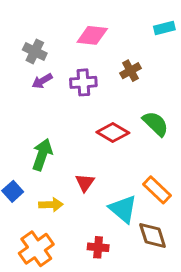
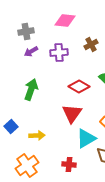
gray cross: (35, 52) -> (26, 32), turned -35
green arrow: (42, 155) -> (31, 90), moved
red triangle: (85, 183) -> (72, 114), moved, size x1.5
cyan triangle: (123, 209) -> (86, 138), turned 50

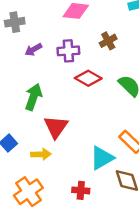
gray cross: (26, 32) -> (15, 22), moved
red diamond: (79, 86) -> (88, 78), moved
red triangle: (72, 114) -> (56, 127), moved

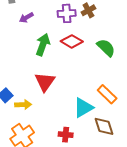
purple cross: (68, 51) -> (67, 13), moved
green arrow: (33, 97) -> (43, 45), moved
yellow arrow: (41, 154) -> (23, 105), moved

